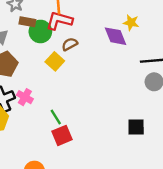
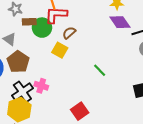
purple diamond: (115, 36) -> (120, 22), moved
green line: (56, 117) -> (100, 70), moved

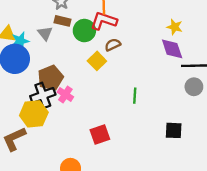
brown rectangle: (29, 22) -> (62, 21), moved
brown pentagon: (18, 62) -> (50, 78), moved
green line: (100, 70) -> (135, 96), turned 32

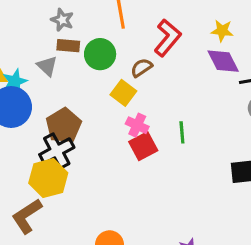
red L-shape: (104, 21) -> (168, 38), moved, turned 120
pink cross: (65, 94) -> (137, 125), moved
red square: (100, 134) -> (143, 146), moved

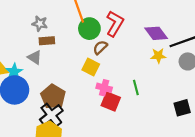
yellow star: (222, 31) -> (158, 56), moved
green circle: (100, 54) -> (89, 29), moved
red square: (143, 146) -> (111, 102), turned -30

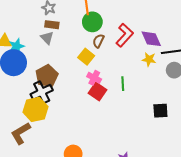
red L-shape: (115, 24) -> (125, 35), moved
brown semicircle: (100, 47) -> (98, 41), turned -32
gray triangle: (35, 57) -> (47, 38), moved

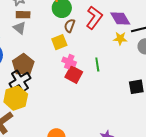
yellow square: (86, 57) -> (59, 42), turned 35

